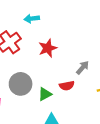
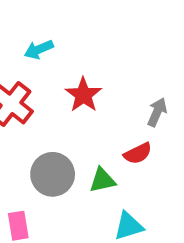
green triangle: (45, 94) -> (102, 180), turned 32

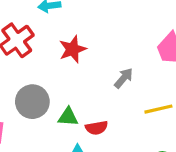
red semicircle: (138, 153) -> (97, 128), moved

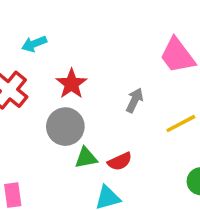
gray circle: (32, 102) -> (65, 127), moved

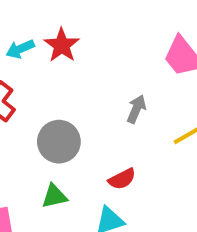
red star: (72, 84) -> (62, 45), moved
green triangle: (86, 158) -> (54, 196), moved

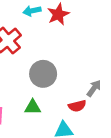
gray arrow: (136, 109) -> (94, 88), moved

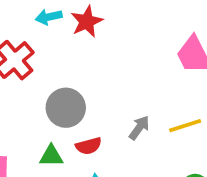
red semicircle: (77, 106) -> (89, 146), moved

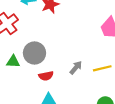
green triangle: (51, 156) -> (13, 61), moved

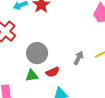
green triangle: (13, 61) -> (32, 76), moved

